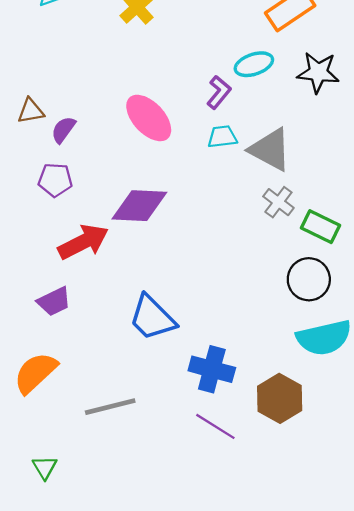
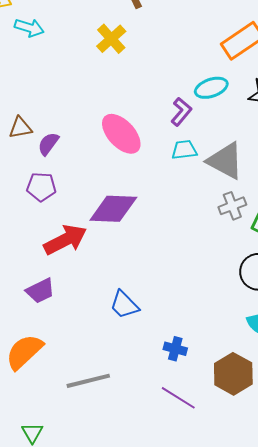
gray cross: (278, 202) -> (232, 206), turned 32
blue trapezoid: (152, 318) -> (124, 305), size x0.7
blue cross: (212, 369) -> (175, 349), size x0.6

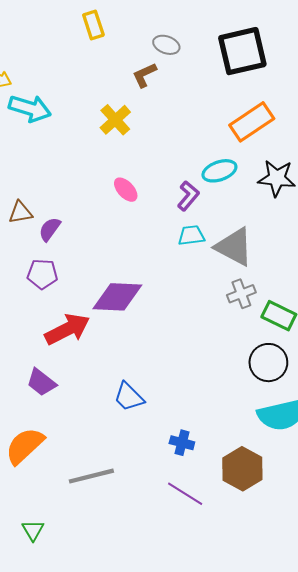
cyan arrow: (29, 28) -> (30, 108), size x1.4
pink ellipse: (121, 134) -> (126, 190), moved, size x0.6
purple trapezoid: (40, 291) -> (41, 382), turned 64

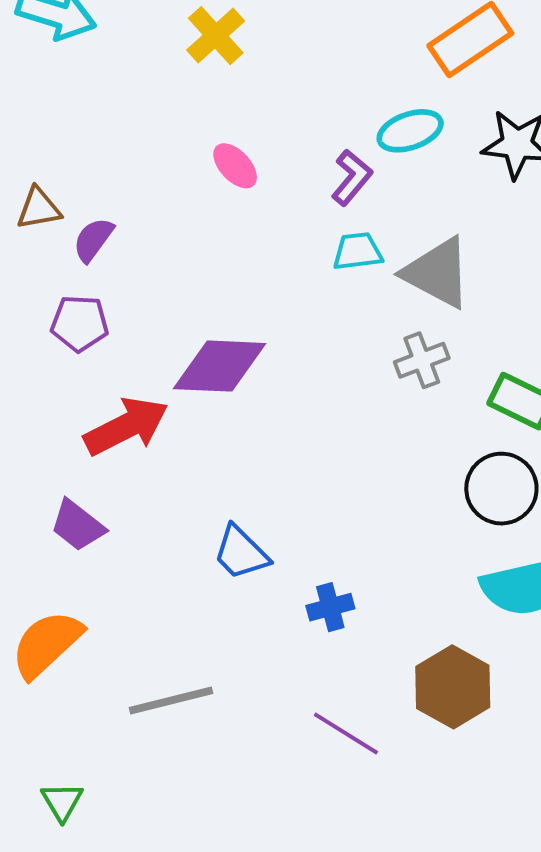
gray cross: (241, 294) -> (422, 360), moved
blue cross: (182, 443) -> (330, 607), moved, turned -30

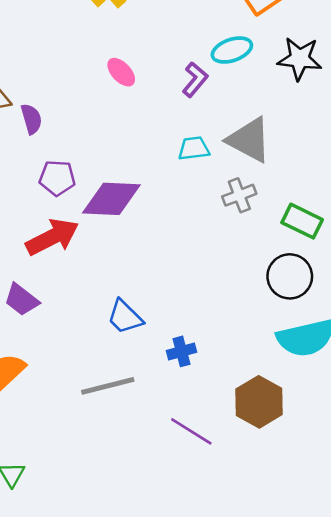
purple semicircle: (93, 240) -> (31, 119), turned 128
cyan trapezoid: (358, 251) -> (194, 148), moved
purple pentagon: (80, 323) -> (57, 178), moved
gray line: (171, 700) -> (108, 386), moved

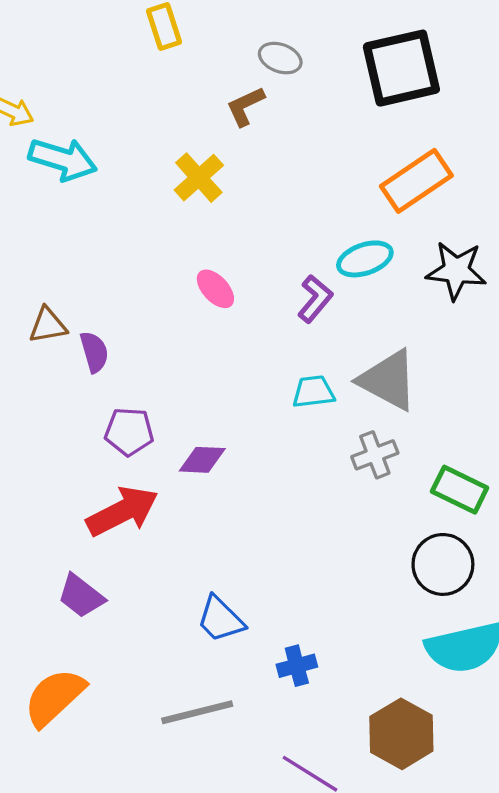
purple diamond: (111, 199) -> (202, 460), size x0.6

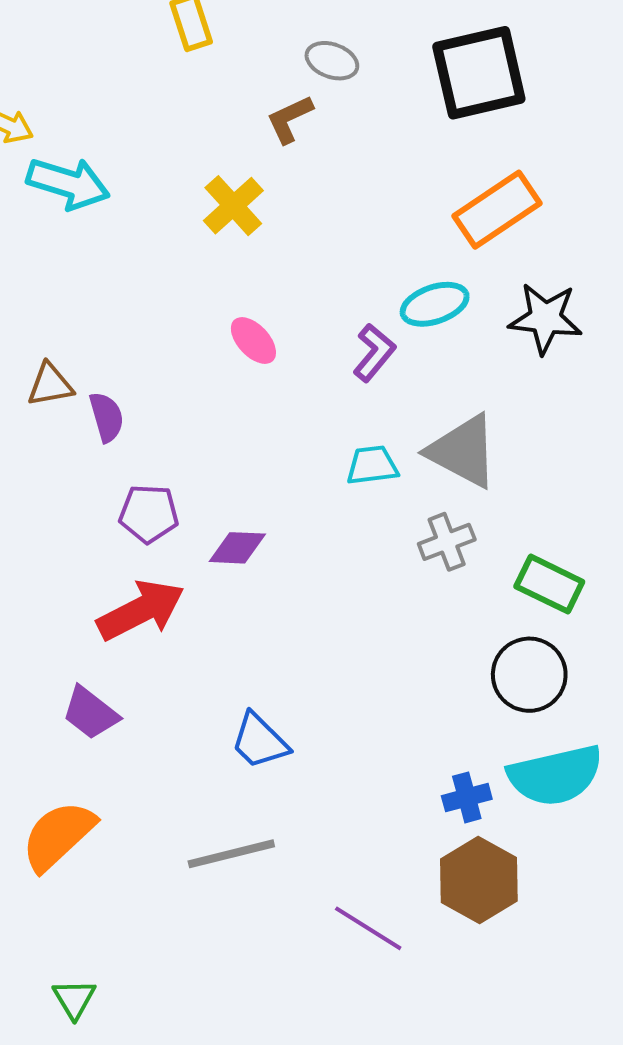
blue cross: (297, 666) -> (467, 797), moved

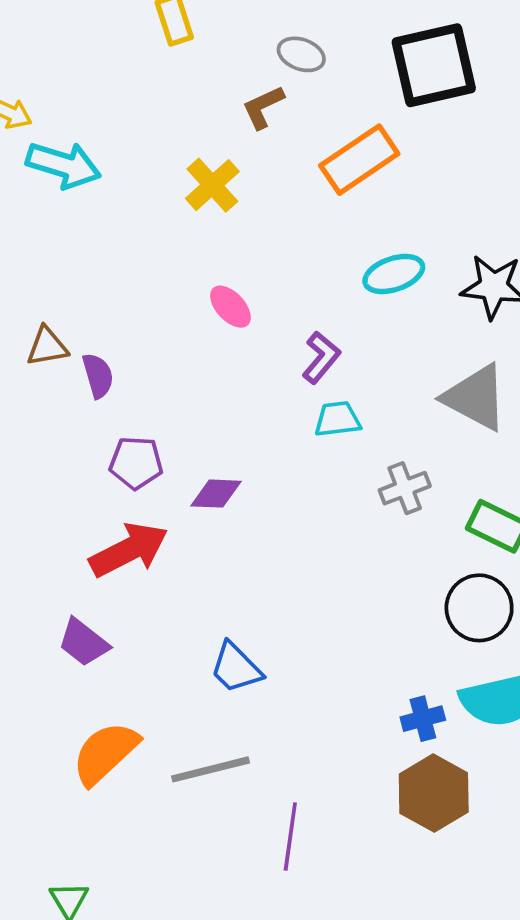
orange rectangle: (497, 210) -> (359, 160), moved
purple L-shape: (374, 353) -> (321, 357), moved
gray triangle: (463, 451) -> (475, 397), moved
orange semicircle: (58, 836) -> (105, 753), moved
purple line: (368, 928) -> (290, 837), moved, turned 66

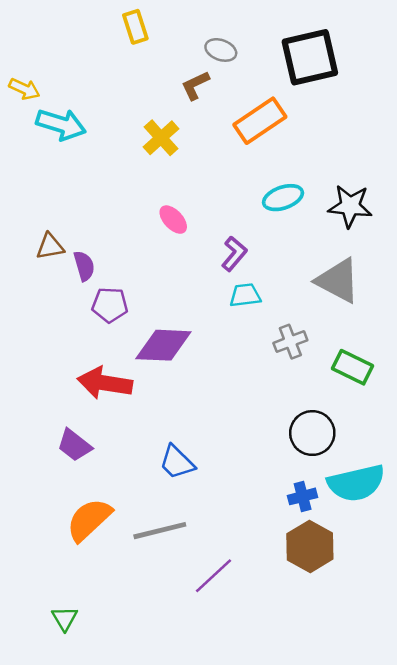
purple pentagon: (136, 463) -> (110, 305), moved
purple diamond: (216, 494) -> (163, 345), size x1.6
red arrow: (129, 550) -> (105, 383), turned -144
black circle: (479, 608) -> (312, 433), moved
purple line: (290, 837) -> (213, 576), turned 39

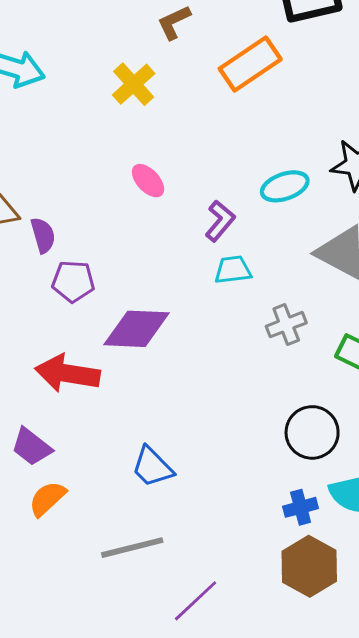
cyan ellipse: (283, 198) -> (285, 186), moved
orange semicircle: (89, 520) -> (47, 499), moved, size x0.7

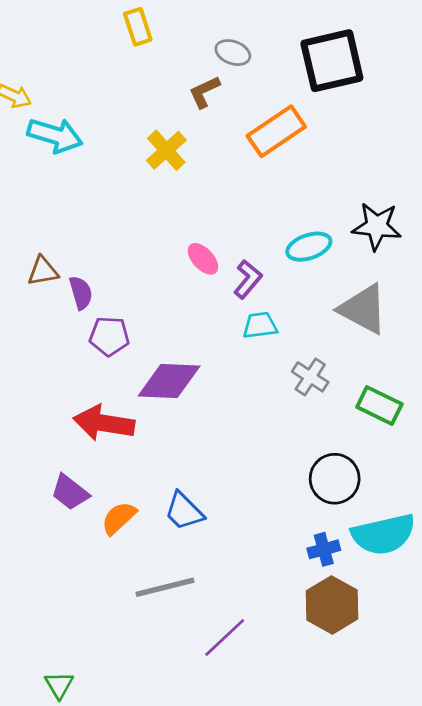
pink ellipse: (148, 181) -> (203, 259), moved
gray cross: (286, 325) -> (310, 377), turned -36
orange semicircle: (47, 499) -> (119, 518), moved

